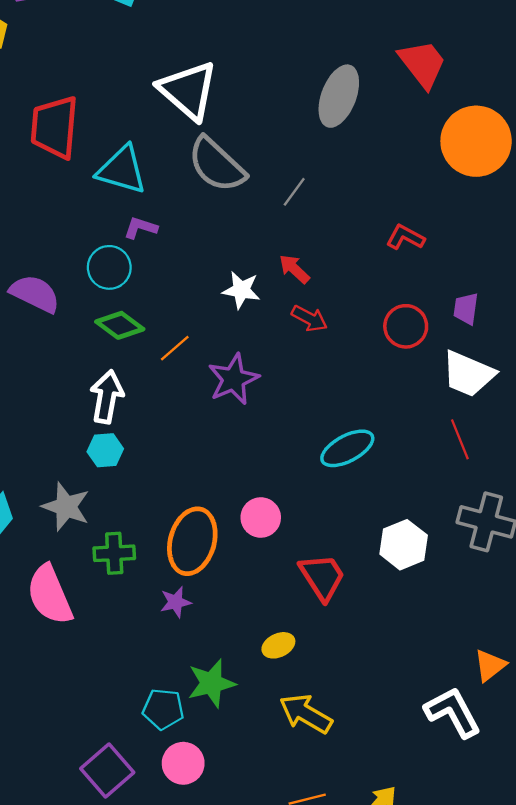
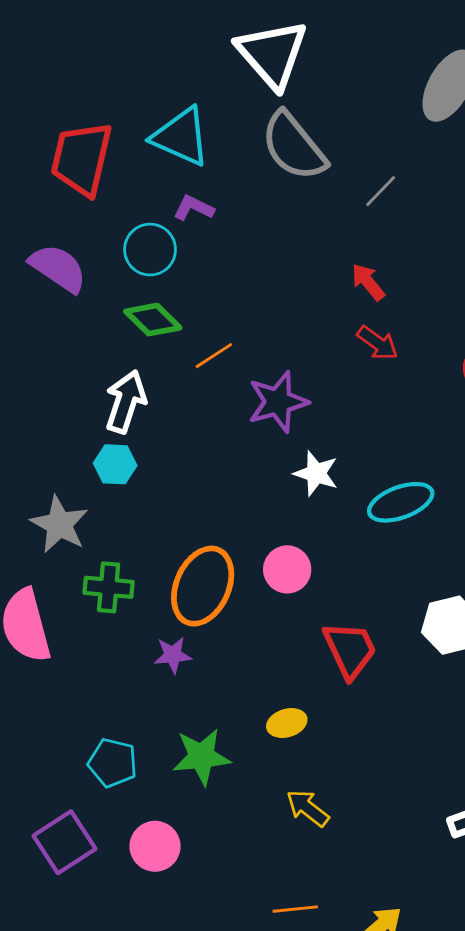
red trapezoid: (55, 127) -> (82, 159), moved
white star: (241, 290) -> (316, 473), moved
cyan pentagon: (163, 709) -> (113, 763), moved
yellow arrow: (306, 714) -> (308, 808), size x0.7

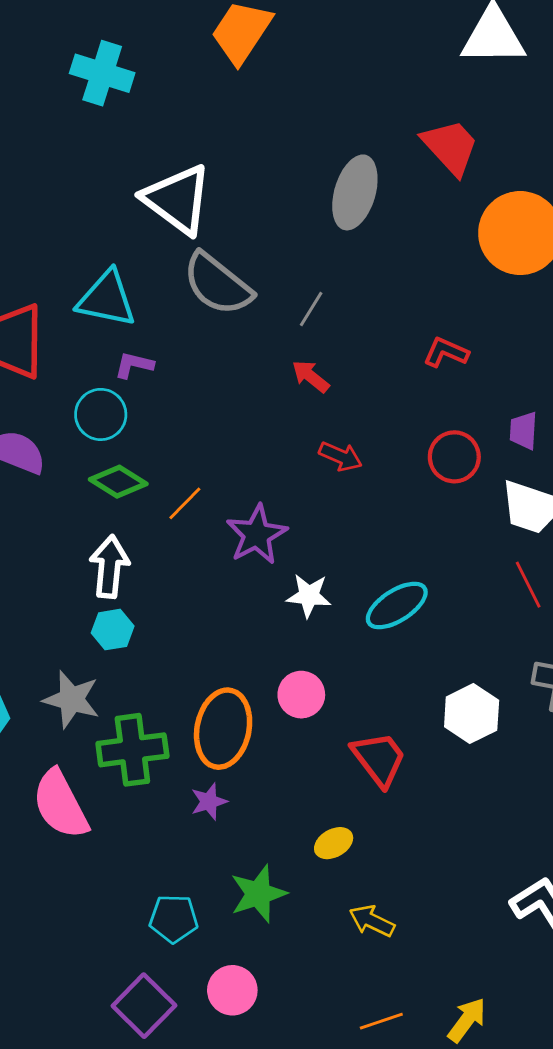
red arrow: (368, 282) -> (311, 376), moved
green cross: (109, 587) -> (132, 750), size x1.4

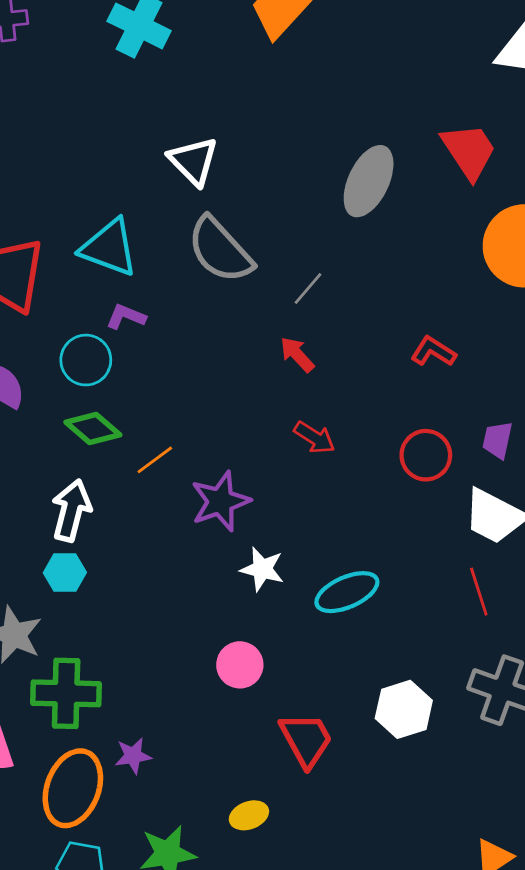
white triangle: (177, 199) -> (193, 161), size x0.7
orange ellipse: (223, 729) -> (73, 788), moved

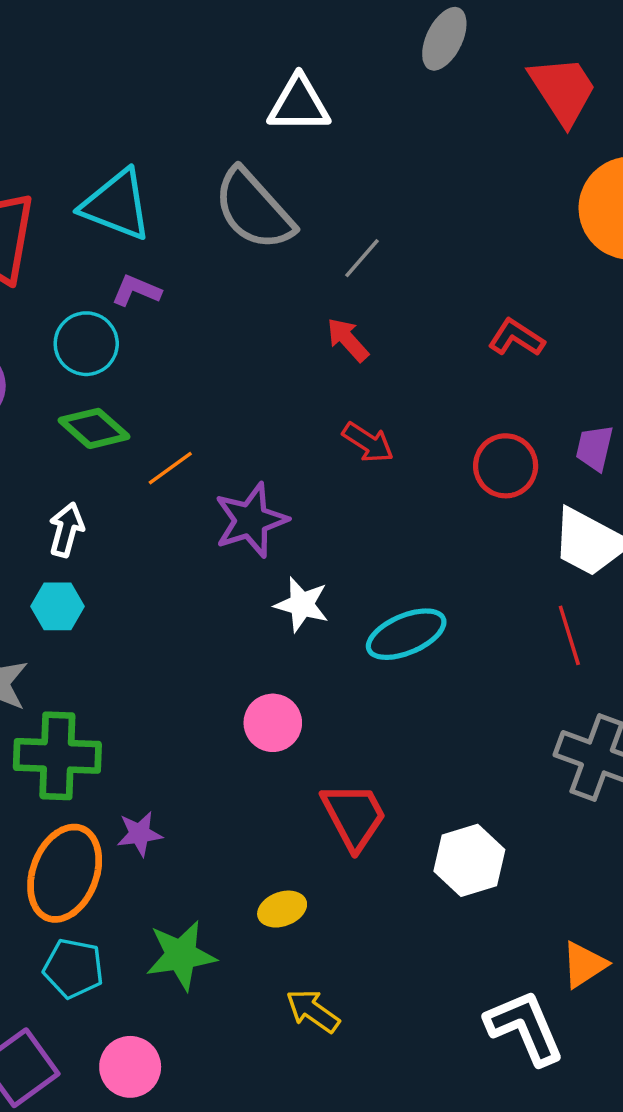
white triangle: (193, 161) -> (299, 104), moved, turned -46
gray ellipse: (369, 181) -> (444, 39), moved, size x0.7
white arrow: (71, 510) -> (66, 530), size x0.7
white hexagon: (404, 709) -> (469, 860), moved

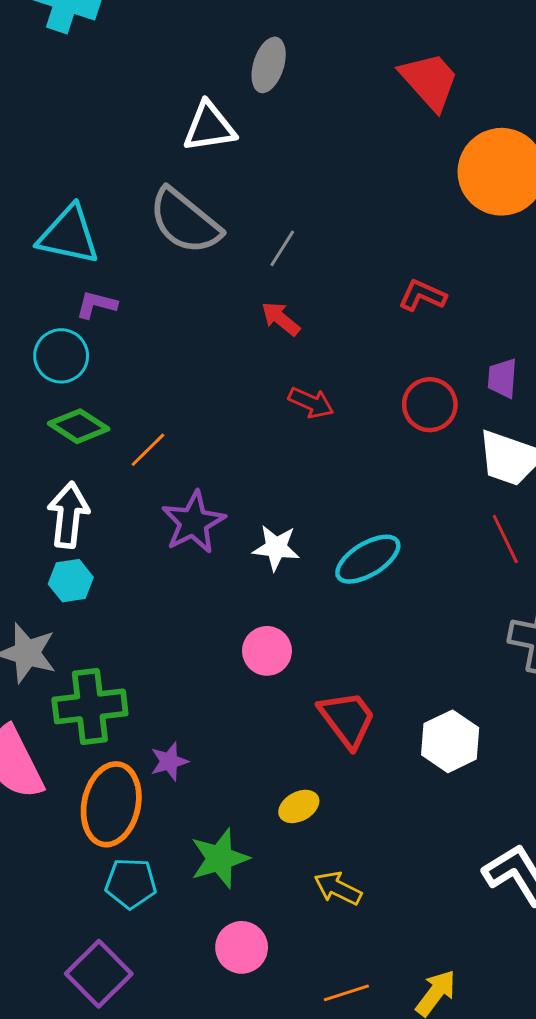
gray ellipse: (444, 39) -> (269, 65), moved
purple star: (251, 520) -> (193, 522), moved
white arrow: (66, 530) -> (68, 515), size x1.4
pink circle: (130, 1067) -> (242, 947), moved

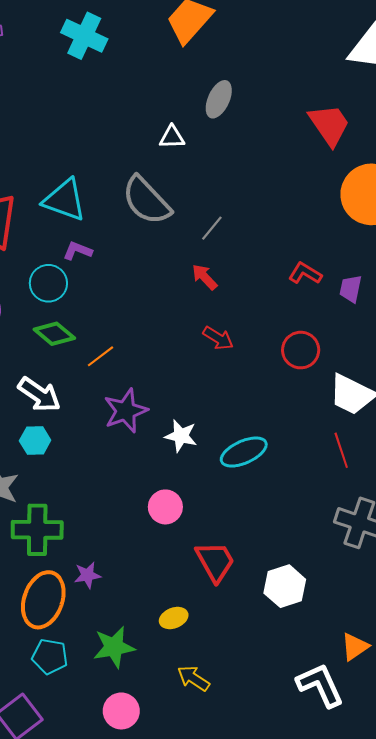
white triangle: (209, 127) -> (172, 137), size x0.7
purple trapezoid: (502, 378) -> (351, 289), moved
white arrow: (68, 515) -> (39, 395), turned 111

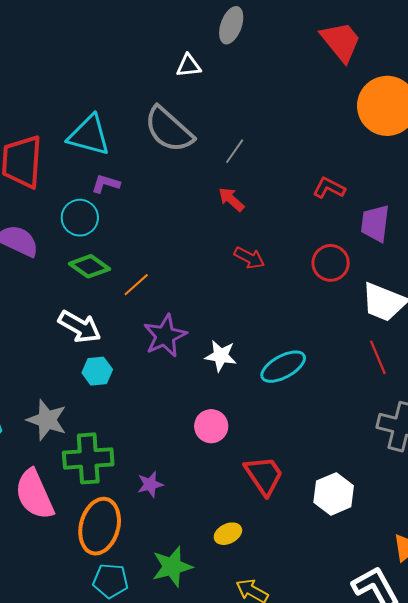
purple trapezoid: (351, 289) -> (375, 223), moved, size x1.4
cyan hexagon: (35, 441) -> (97, 371), moved
purple star: (87, 575) -> (150, 484), moved

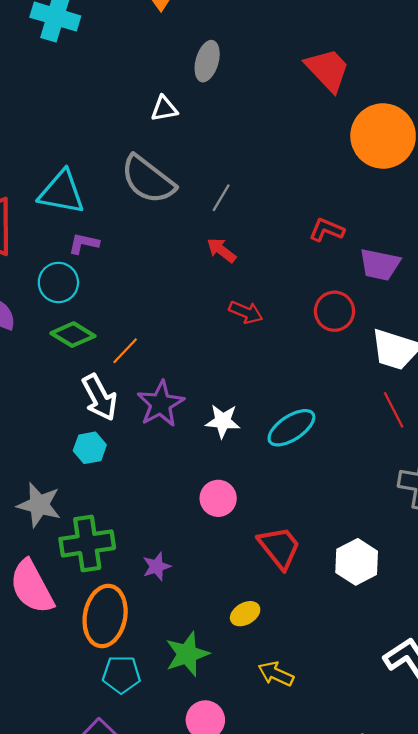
purple trapezoid: (375, 223) -> (380, 265), turned -81
white arrow: (80, 327) -> (100, 397), moved, turned 36

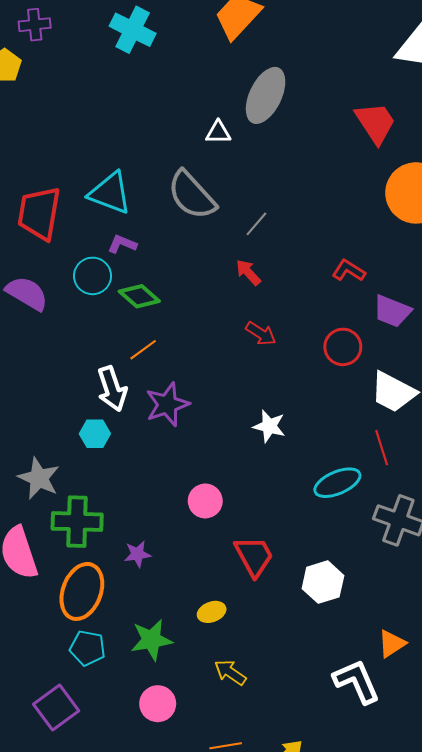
gray ellipse: (207, 61) -> (266, 95), size x1.5
green diamond: (73, 335) -> (139, 296), moved
white star: (223, 421) -> (269, 426), moved
cyan ellipse: (291, 428) -> (337, 483), moved

